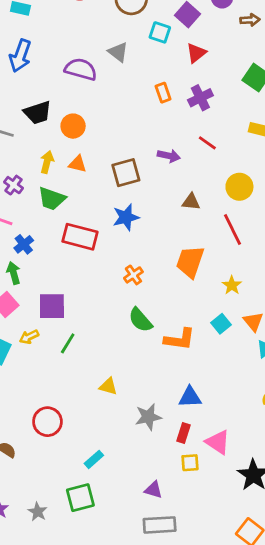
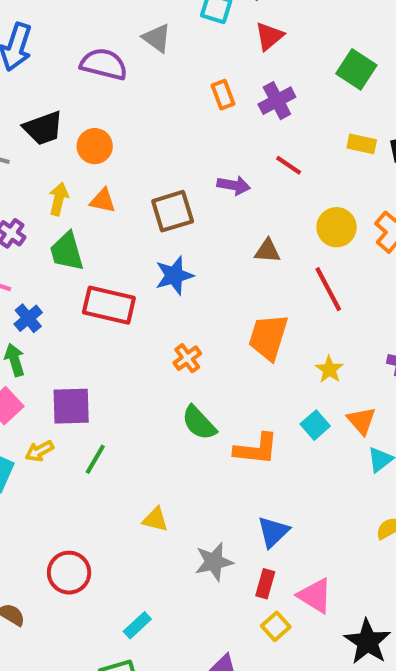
green trapezoid: (52, 199) -> (67, 251), turned 56
blue triangle: (190, 397) -> (273, 532), turned -40
yellow square: (190, 463) -> (276, 626), turned -36

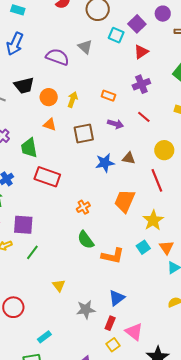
orange rectangle: (223, 95) -> (108, 96), moved, turned -56
yellow arrow: (59, 199) -> (73, 100), moved
blue star: (174, 275) -> (105, 163), moved
yellow star: (329, 369) -> (153, 220), size x1.5
yellow triangle: (155, 520) -> (59, 285), turned 32

